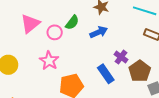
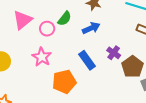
blue rectangle: (106, 74) -> (87, 60), moved

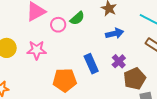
blue arrow: (91, 28) -> (115, 33), moved
pink star: (42, 57) -> (37, 50), moved, turned 30

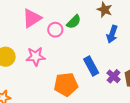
blue arrow: (115, 33) -> (112, 34), turned 126
purple cross: (119, 61) -> (114, 76), moved

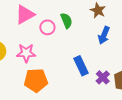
green semicircle: (74, 22) -> (66, 21), turned -70
orange pentagon: (66, 84) -> (36, 80), moved

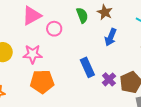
green semicircle: (66, 21) -> (82, 15), moved

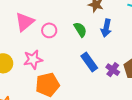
green semicircle: (82, 15) -> (80, 30), moved

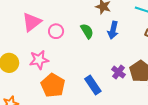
blue rectangle: (89, 62) -> (93, 85), moved
orange pentagon: (48, 85) -> (53, 85), turned -30

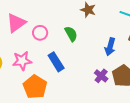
blue arrow: (113, 30) -> (110, 47), moved
blue rectangle: (93, 85) -> (56, 62), moved

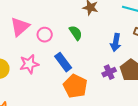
purple cross: (101, 76) -> (109, 72), turned 32
orange pentagon: (35, 87) -> (75, 86), moved

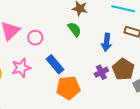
green semicircle: (76, 33) -> (75, 29), moved
orange pentagon: (75, 86) -> (68, 88), turned -30

